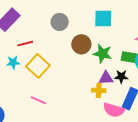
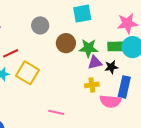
purple triangle: (106, 78) -> (95, 63), moved
pink line: (38, 100) -> (56, 112), moved

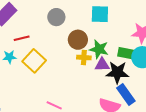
black star: (111, 67) -> (117, 72), size x1.6
yellow cross: (92, 85) -> (84, 58), moved
blue rectangle: (124, 87) -> (126, 95), turned -60

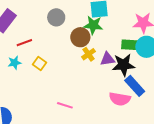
green star: (99, 49) -> (93, 25), moved
yellow cross: (84, 58) -> (88, 54), turned -32
yellow square: (34, 61) -> (40, 64), size x0.6

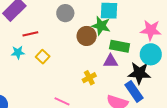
green rectangle: (131, 45) -> (120, 46), moved
yellow cross: (88, 54) -> (89, 78), moved
black star: (124, 65) -> (139, 73), moved

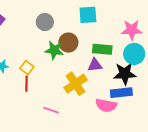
green star: (101, 26) -> (54, 50), moved
red line: (30, 34) -> (27, 84), moved, turned -70
yellow cross: (89, 78) -> (76, 84), size x1.6
blue rectangle: (134, 91) -> (121, 93), turned -55

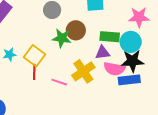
cyan circle: (134, 54) -> (131, 42), moved
yellow square: (27, 68) -> (34, 56), size x1.5
pink semicircle: (106, 105) -> (114, 69), moved
pink line: (51, 110) -> (59, 82), moved

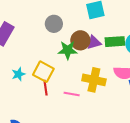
purple triangle: (103, 53) -> (94, 43), moved
yellow cross: (83, 71) -> (94, 80), turned -35

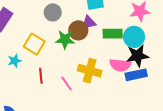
purple triangle: (94, 43) -> (89, 23), moved
yellow square: (43, 72) -> (34, 44), moved
pink line: (72, 94) -> (67, 84), turned 42

